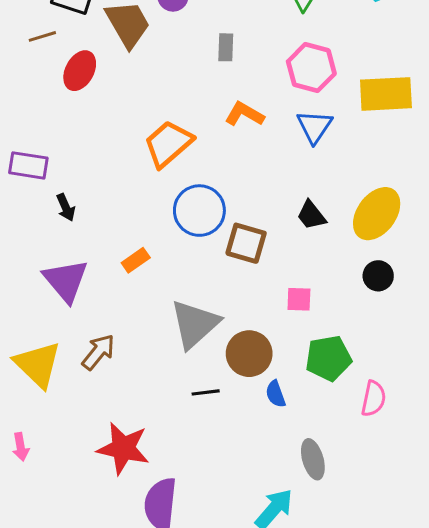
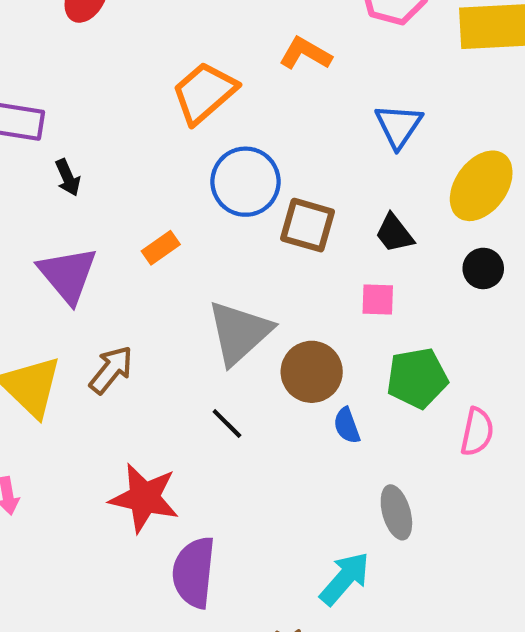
blue triangle: (314, 127) -> (398, 126), moved
black trapezoid: (311, 215) -> (394, 233), moved
black line: (206, 392) -> (227, 424), moved, turned 52

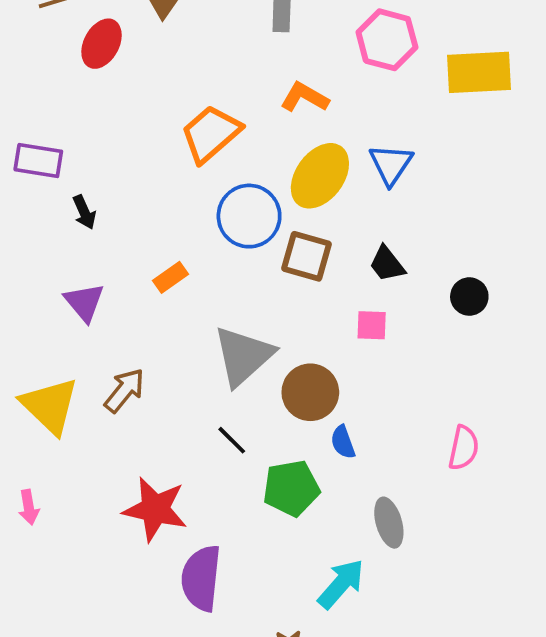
yellow ellipse: (481, 186) -> (320, 176), moved
purple triangle: (68, 275) -> (84, 302), size x0.7
green pentagon: (417, 378) -> (291, 488), moved

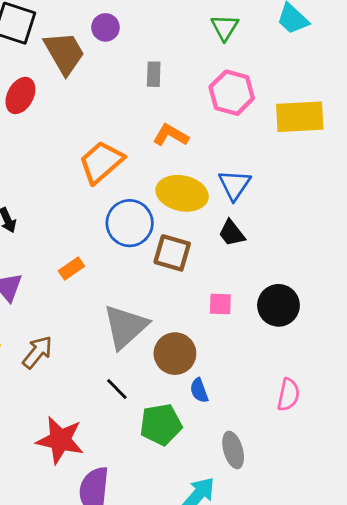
yellow ellipse: (320, 176) -> (182, 193), turned 66
black trapezoid: (387, 264) -> (232, 233), moved
black circle: (469, 297) -> (278, 305), moved, size x1.5

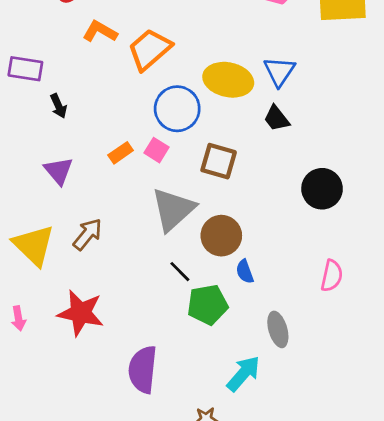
orange L-shape: (171, 135) -> (100, 31), moved
brown square: (172, 253) -> (219, 161), moved
pink square: (220, 304) -> (156, 150), moved, turned 30
black line: (117, 389) -> (180, 272), moved
red star: (60, 440) -> (81, 313), moved

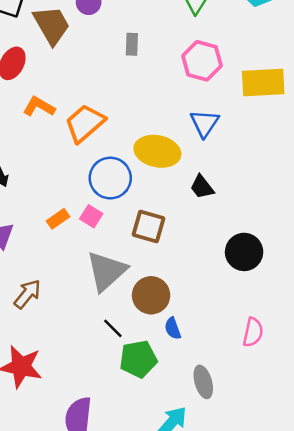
blue triangle: (279, 71) -> (205, 123), moved

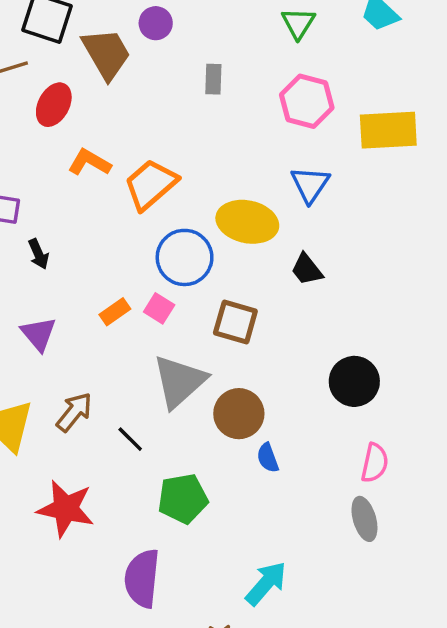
black circle: (244, 252) -> (354, 381), moved
black line: (113, 328) -> (130, 439), moved
green pentagon: (138, 359) -> (183, 499), moved
gray ellipse: (203, 382) -> (364, 519), moved

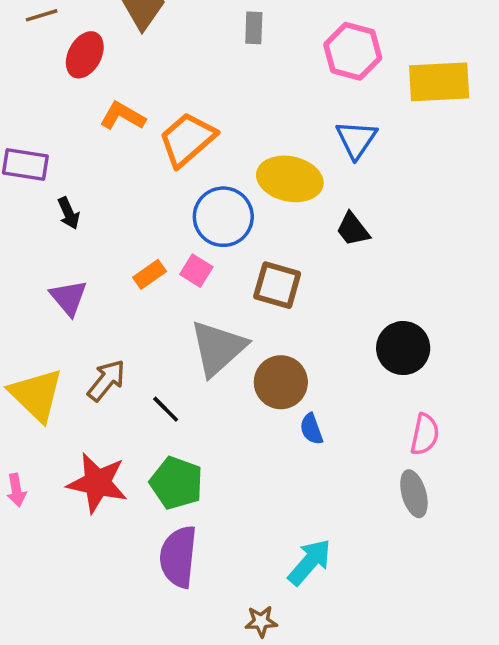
green pentagon: (183, 499) -> (177, 483), moved, turned 30

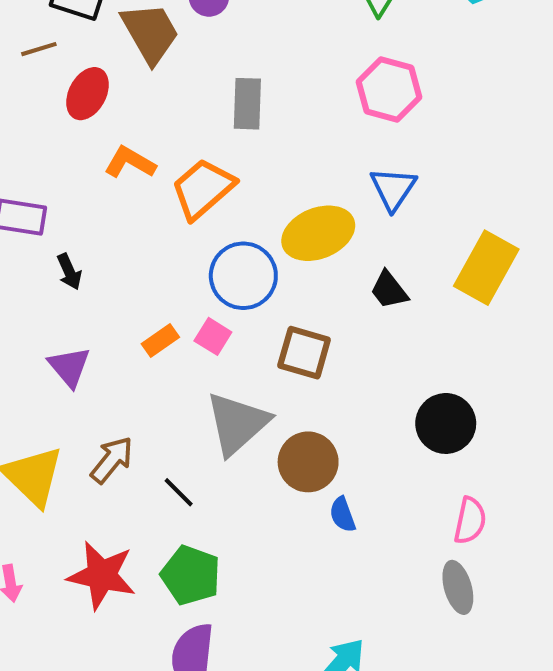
gray rectangle: (254, 28) -> (247, 104), moved, size x1.4
yellow rectangle: (439, 82) -> (486, 268), moved, turned -58
yellow ellipse: (290, 179) -> (318, 233), turned -34

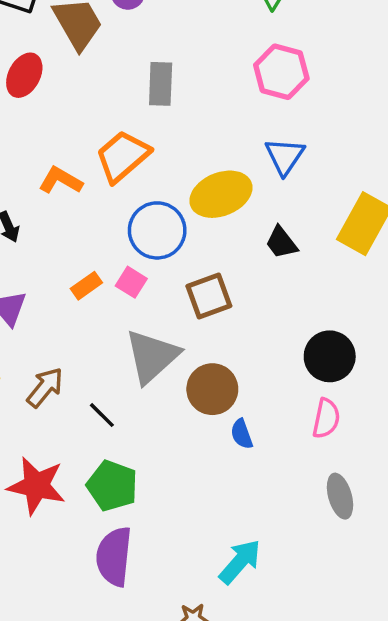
orange L-shape: (130, 162) -> (61, 180), moved
brown square: (304, 353) -> (209, 296), turned -36
pink semicircle: (470, 521) -> (326, 418), moved

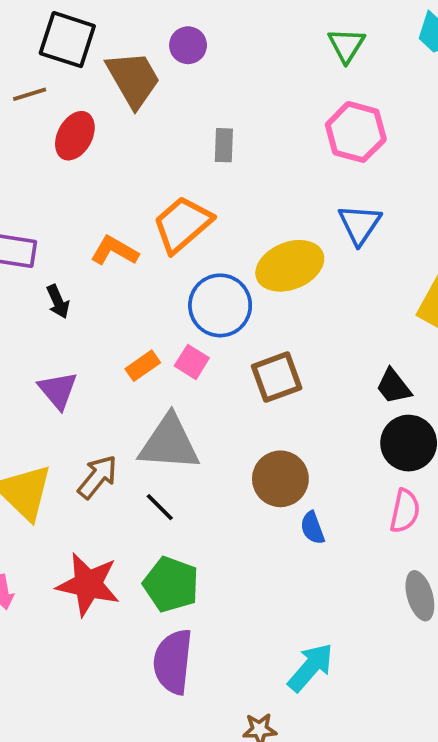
gray rectangle: (161, 84) -> (224, 145), size x0.7
black trapezoid: (281, 243) -> (394, 386), moved
gray triangle: (152, 356) -> (169, 443), moved, turned 46

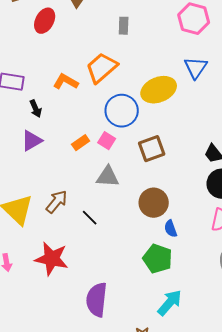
purple triangle: (58, 390) -> (32, 141), moved, turned 40
gray triangle: (169, 443) -> (108, 177), moved, size x0.7
green pentagon: (171, 584) -> (158, 259), moved

